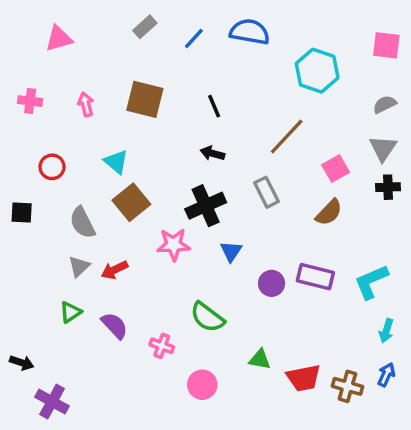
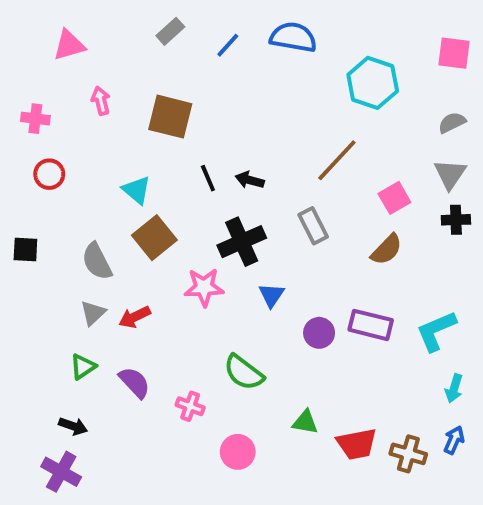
pink arrow: (86, 104) -> (101, 101), moved
black line: (214, 106) -> (208, 178), moved
red circle: (52, 167) -> (49, 174), moved
black arrow: (22, 363) -> (73, 426), moved

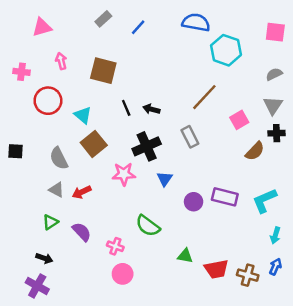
blue semicircle: (293, 37) -> (196, 22), moved
red circle: (49, 174) -> (48, 101), moved, size x1.5
brown semicircle: (387, 250) -> (255, 151), moved
gray triangle: (93, 313) -> (56, 190), turned -49
pink circle: (238, 452) -> (123, 274), moved

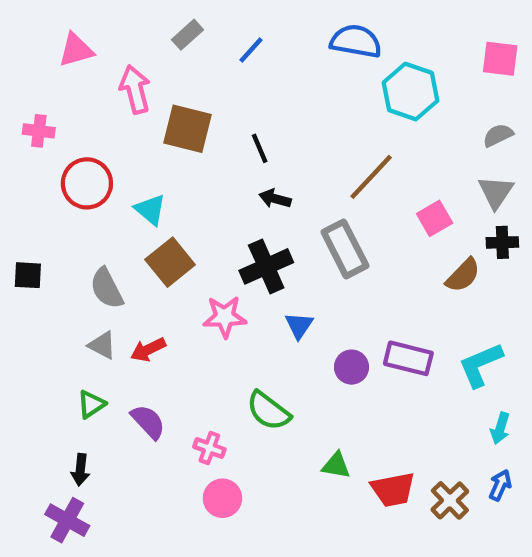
pink arrow: (61, 61) -> (135, 89), moved, size x1.5
black line: (126, 108) -> (260, 148), moved
gray rectangle: (190, 137) -> (345, 249), size x1.4
black arrow: (44, 258) -> (80, 470), turned 77
brown cross: (248, 275) -> (450, 500), turned 30

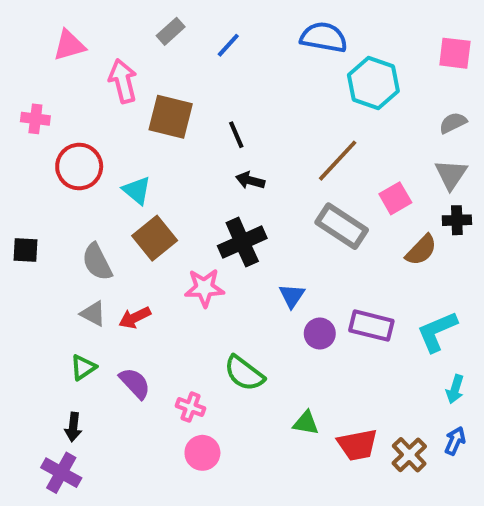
gray rectangle: (345, 249) -> (342, 226), moved, turned -30
blue triangle: (299, 326) -> (292, 296), moved

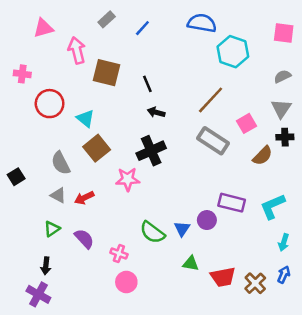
black square: (25, 250) -> (16, 177), moved, turned -35
blue triangle: (292, 296) -> (182, 229), moved
purple circle: (320, 334) -> (207, 220), moved

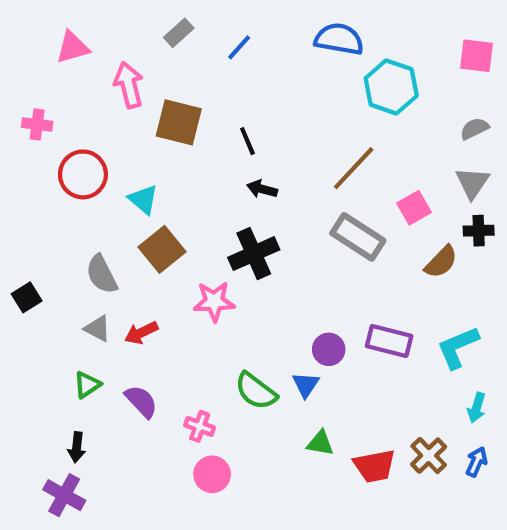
purple circle: (207, 220) -> (329, 349), moved
brown cross: (255, 283) -> (429, 456), moved

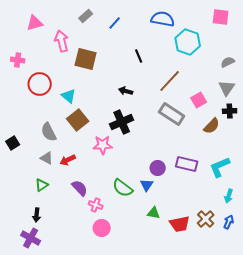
pink square: (477, 56) -> (221, 17), moved
black line: (247, 141) -> (139, 56), moved
purple semicircle: (141, 401) -> (80, 188), moved

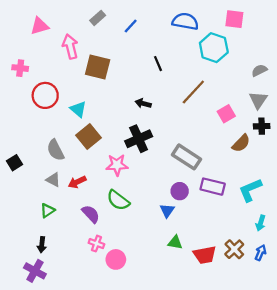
pink square: (221, 17) -> (234, 19), moved
gray rectangle: (172, 114) -> (186, 157), moved
green semicircle: (123, 188) -> (118, 200), moved
pink cross: (96, 205) -> (96, 244), moved

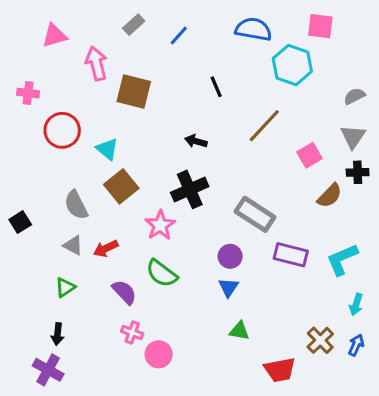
pink star: (117, 165) -> (160, 225), turned -30
purple circle: (180, 191) -> (230, 256), moved
red trapezoid: (205, 255) -> (280, 370), moved

